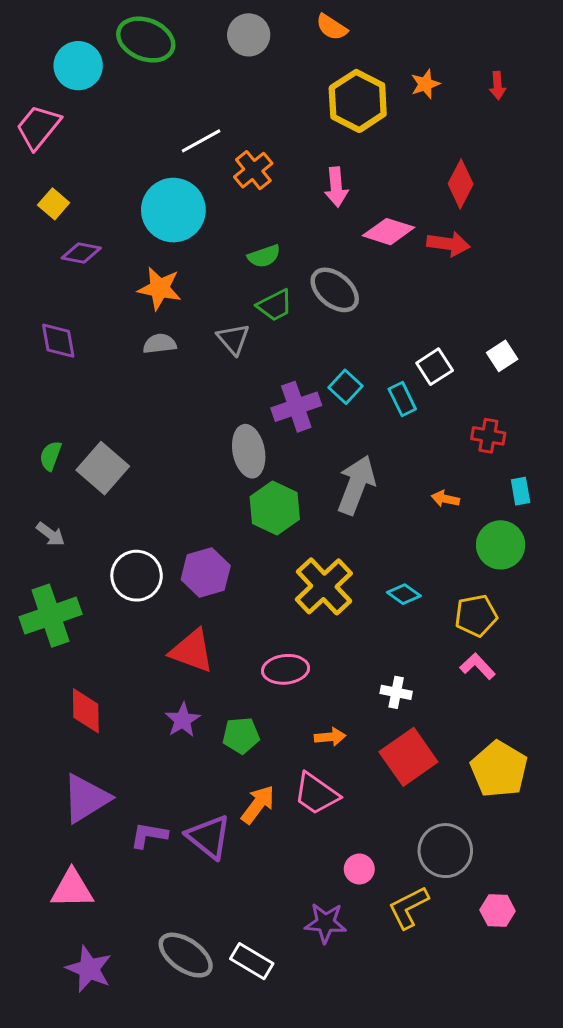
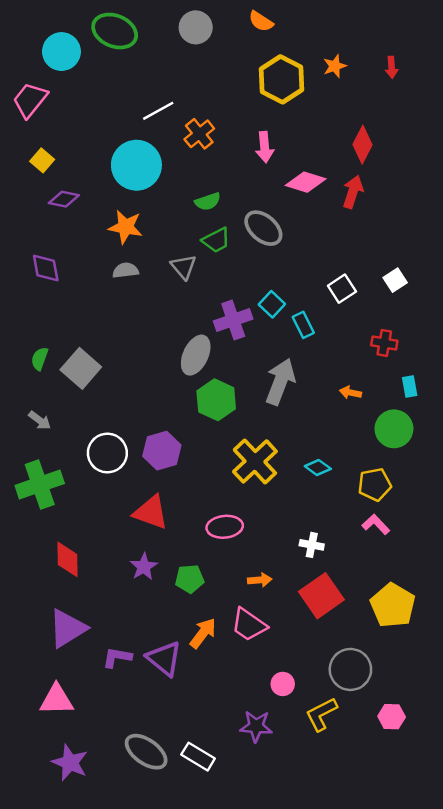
red arrow: (448, 244) -> (353, 192), turned -80
cyan rectangle: (402, 399) -> (303, 325), moved
gray ellipse: (249, 451) -> (196, 355), turned 36

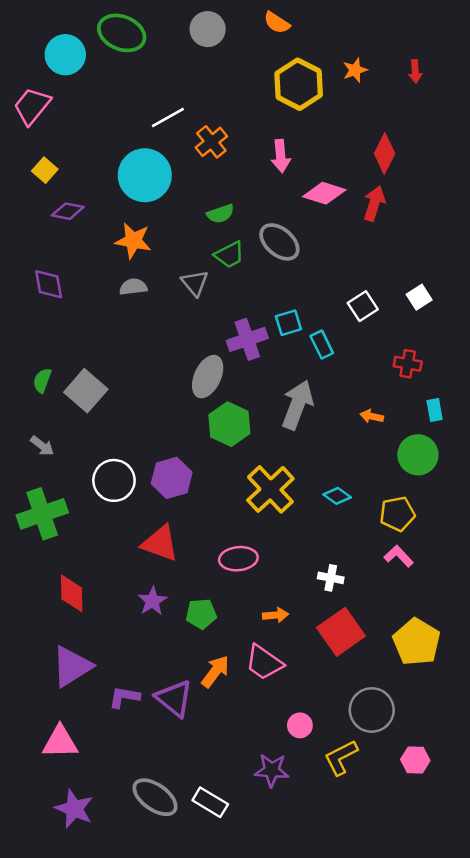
cyan square: (272, 304) -> (288, 323), turned 30

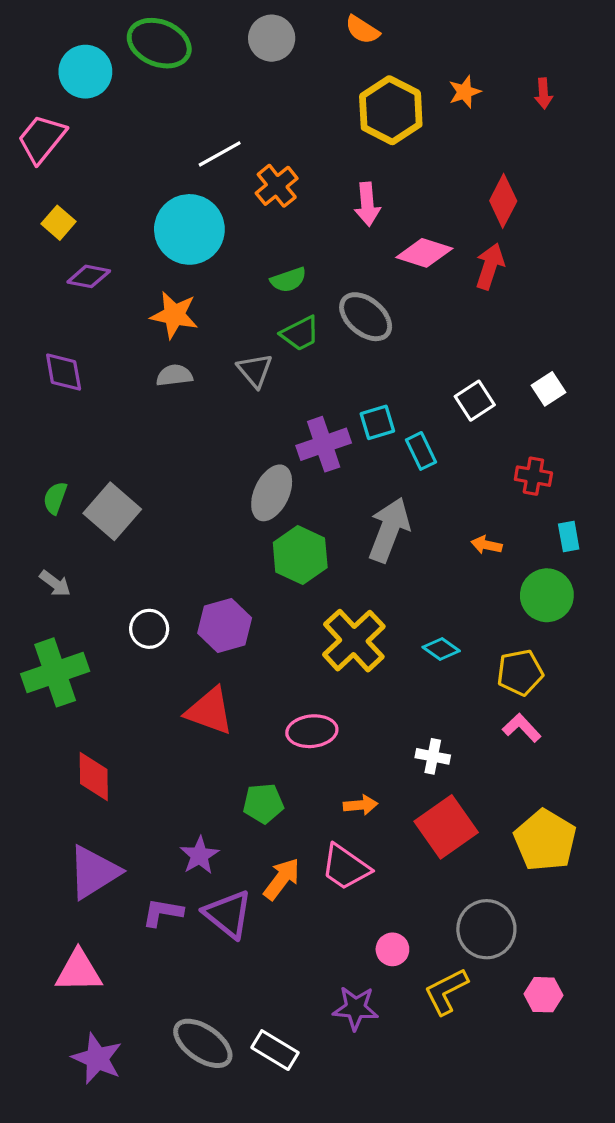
white circle: (114, 480) -> (149, 629), size x0.7
purple star: (152, 601) -> (199, 855), moved

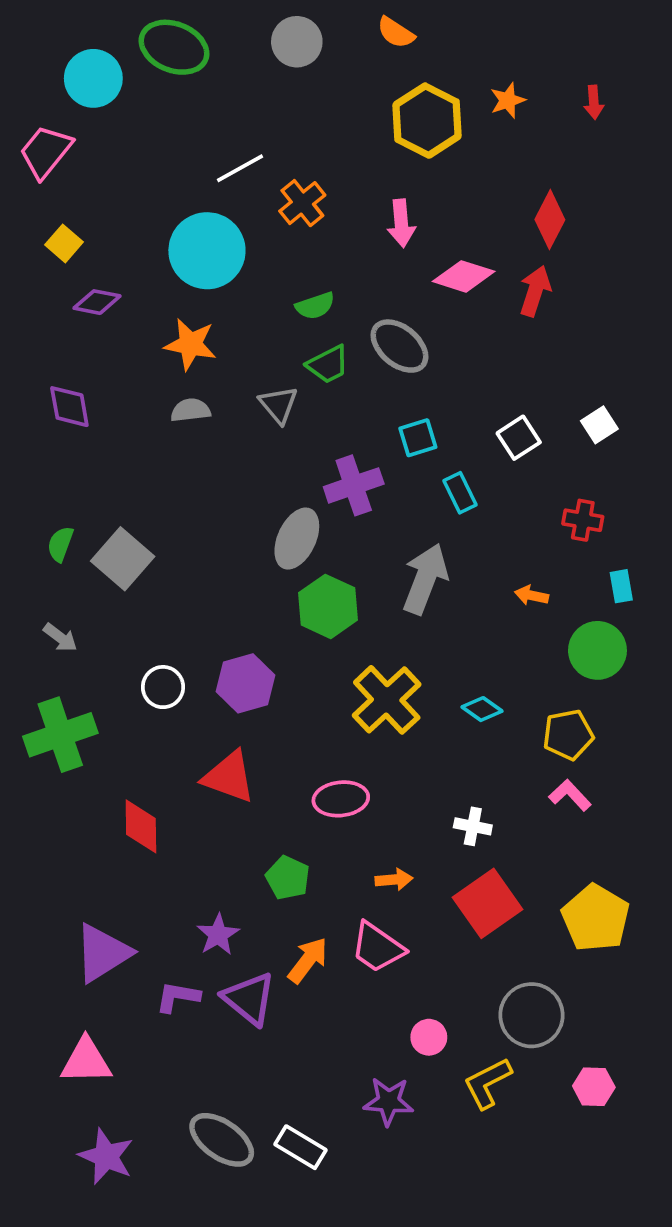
cyan square: (377, 422) -> (418, 438), moved
red diamond: (94, 777) -> (141, 826), moved
green pentagon: (263, 803) -> (288, 878), turned 30

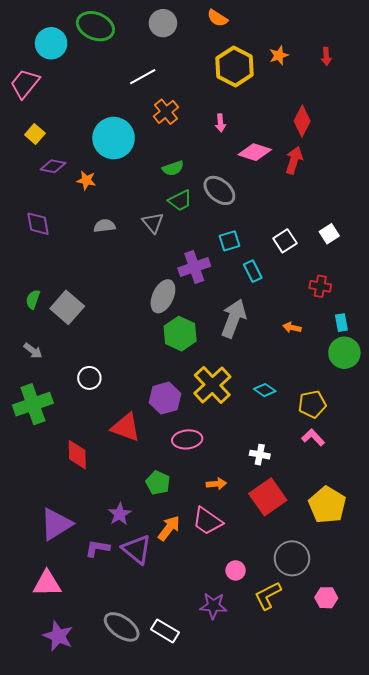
white line: (240, 168) -> (143, 77), moved
pink arrow: (401, 223) -> (220, 123), size x0.7
orange star: (190, 344) -> (86, 180), moved, size x0.7
green circle: (597, 650) -> (344, 353), moved
purple hexagon: (245, 683) -> (165, 398), moved

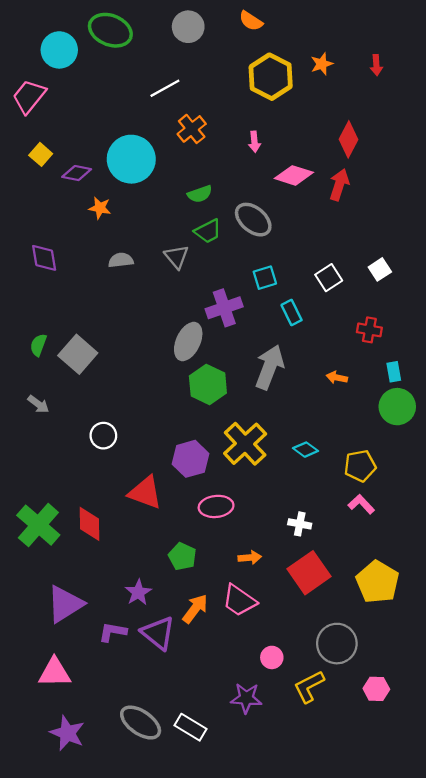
purple diamond: (53, 166) -> (77, 173), moved
green cross: (33, 404) -> (38, 525), moved, turned -30

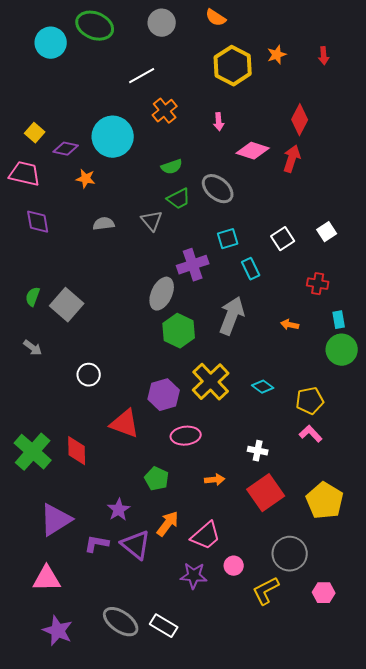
pink trapezoid: (29, 96) -> (25, 174), moved, turned 64
pink trapezoid: (239, 601) -> (206, 536), moved, turned -76
purple star: (246, 698) -> (194, 576), moved

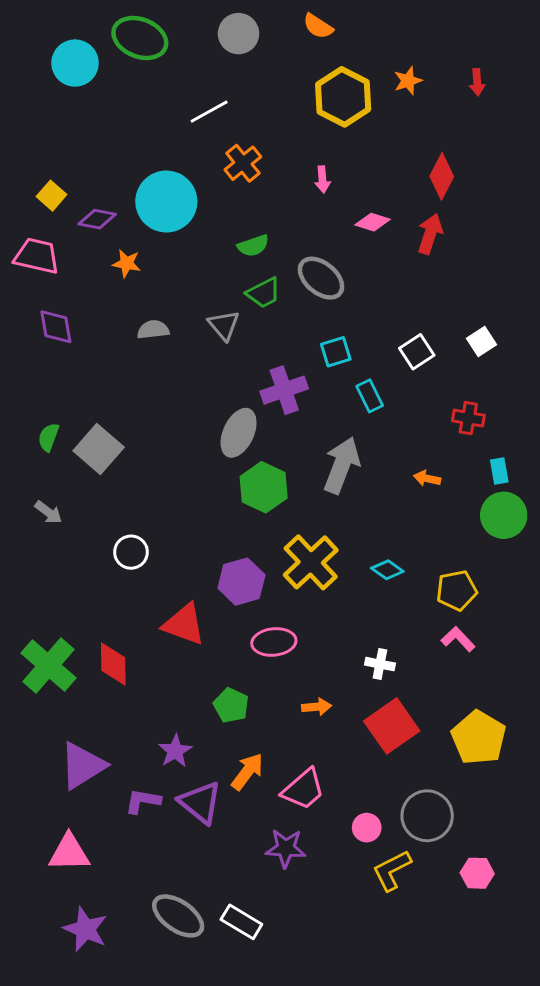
pink diamond: (253, 151) -> (373, 222), size x0.7
pink circle: (234, 566) -> (367, 828), moved

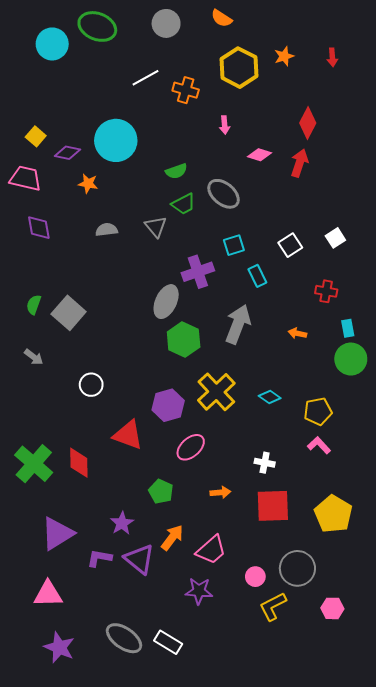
orange cross: (243, 163) -> (186, 90), moved, turned -35
pink ellipse: (274, 642) -> (191, 447), turned -36
red square: (392, 726) -> (273, 506), turned 33

